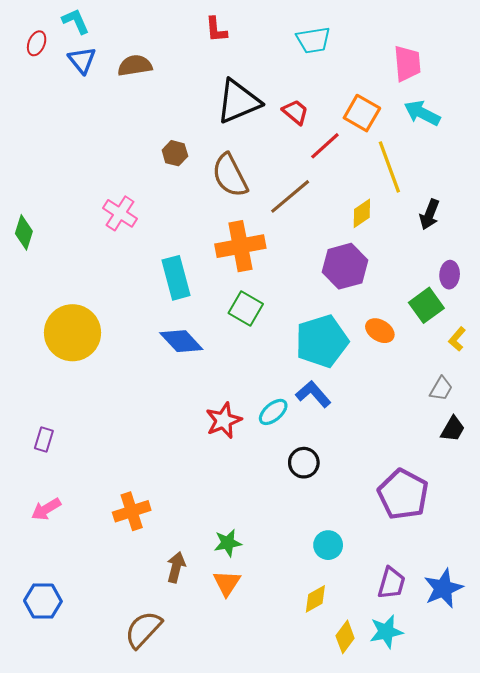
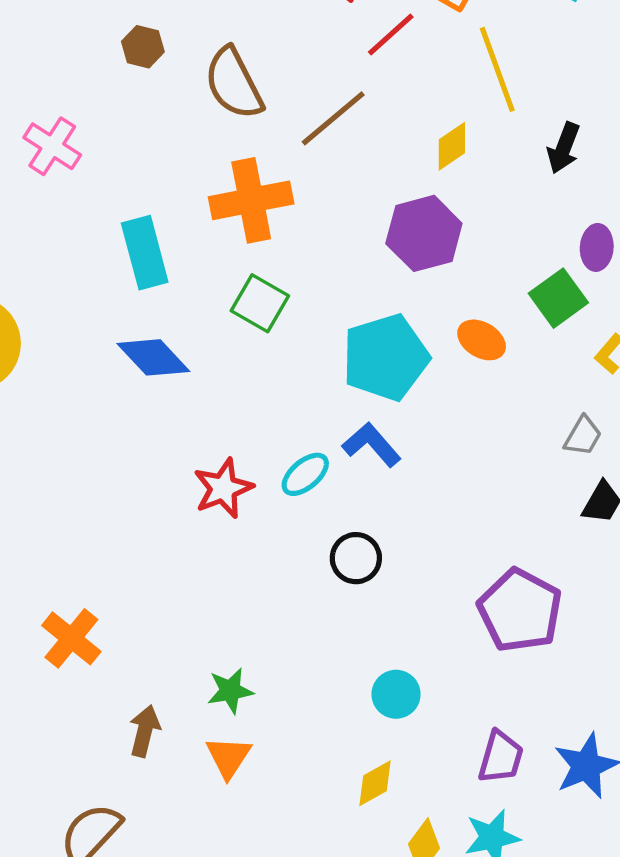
orange cross: (132, 511) -> (71, 638), turned -33

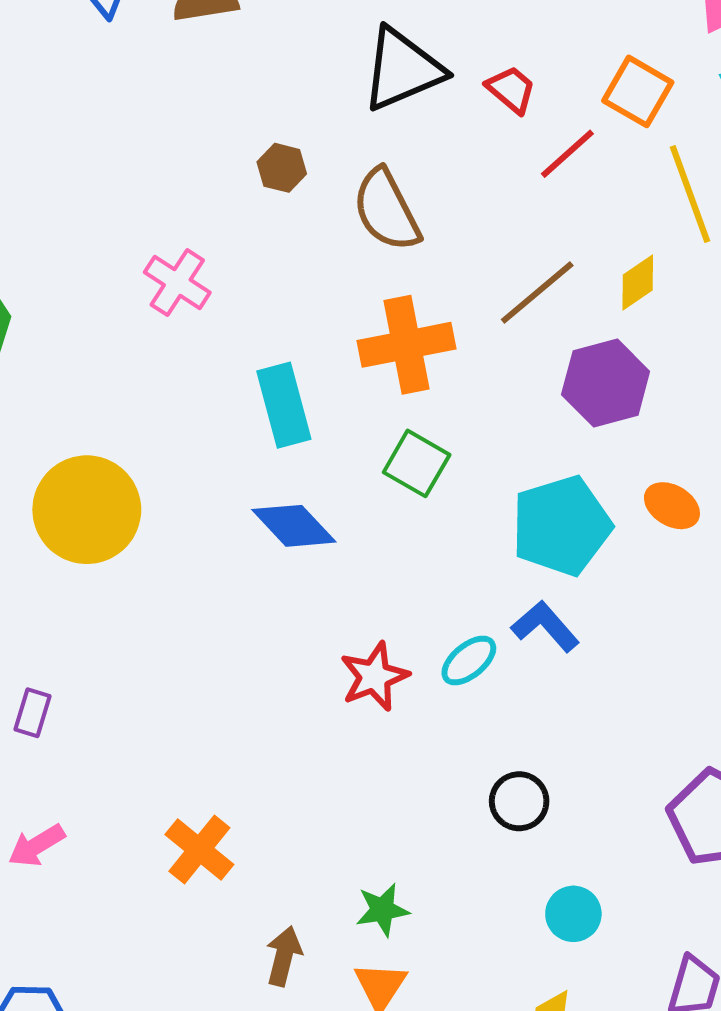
brown line: (333, 118) -> (537, 293), moved
black circle: (356, 558) -> (519, 801), moved

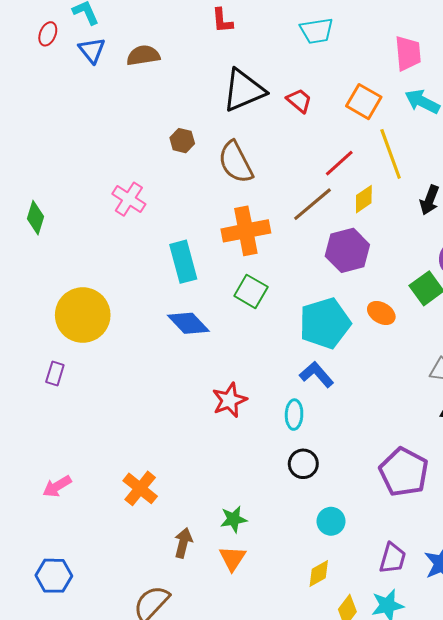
red line: (567, 154) -> (339, 163), moved
cyan ellipse: (469, 660) -> (294, 415), moved, turned -48
purple rectangle: (32, 713) -> (55, 374), moved

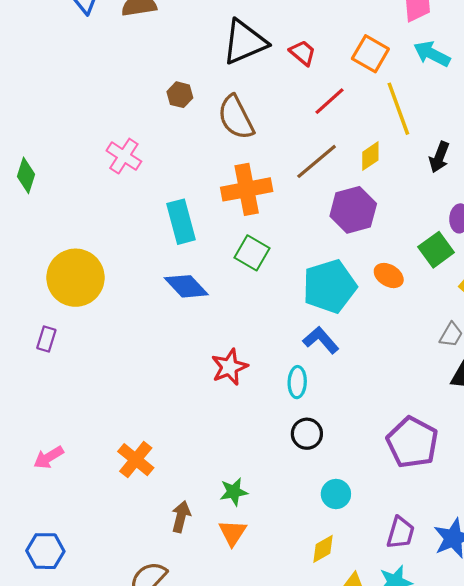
red line: (339, 163) -> (329, 101), moved

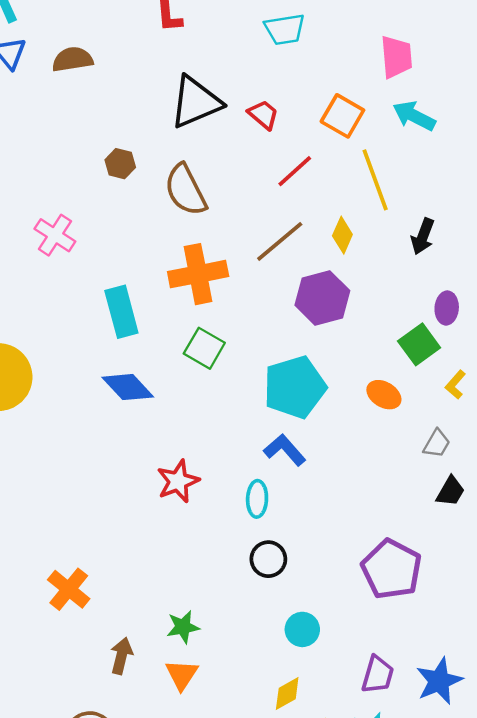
yellow diamond: (370, 156) -> (342, 235), turned -32
orange ellipse: (389, 276) -> (384, 395), moved

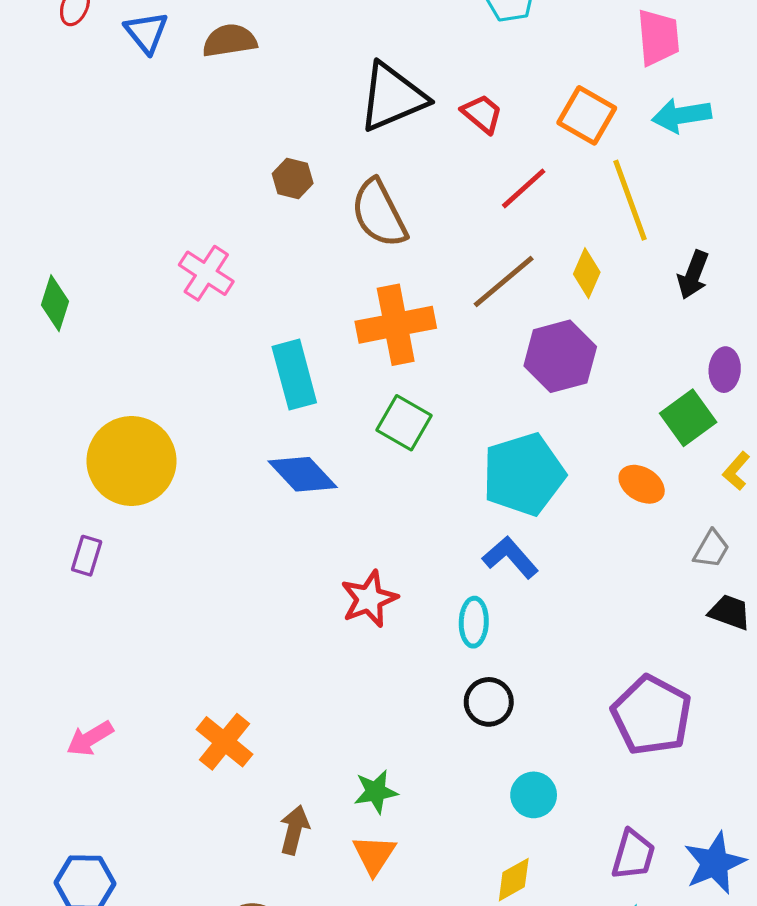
cyan arrow: (414, 116) -> (681, 115), turned -36
black trapezoid: (450, 491) -> (730, 612), turned -100

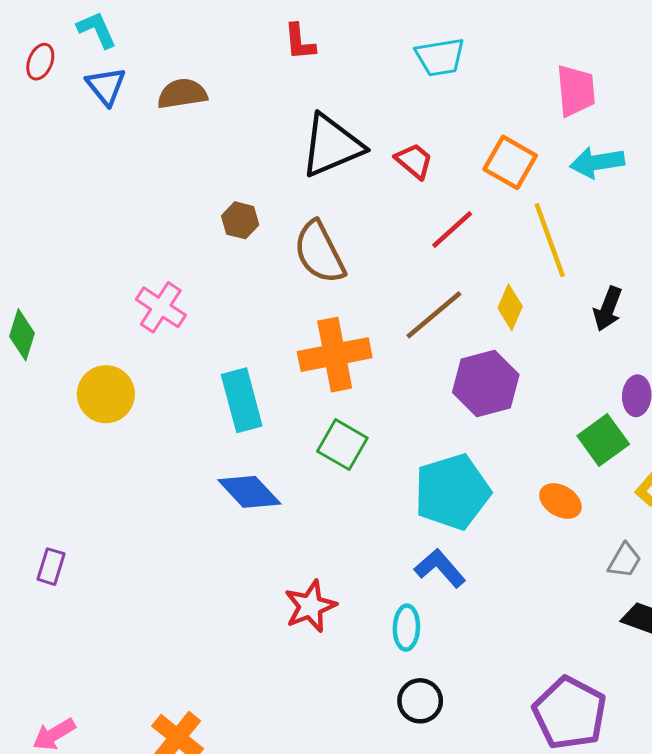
yellow circle: (131, 461) -> (106, 394), moved, size x0.7

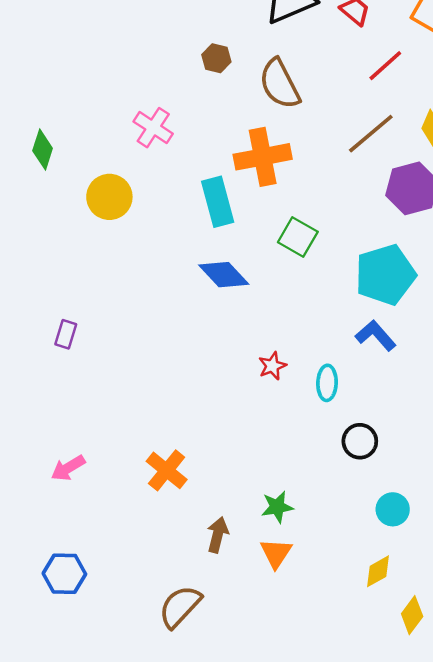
orange cross: (335, 355) -> (263, 157), moved
red star: (310, 606) -> (272, 366), size x0.7
cyan ellipse: (406, 628) -> (327, 383), moved

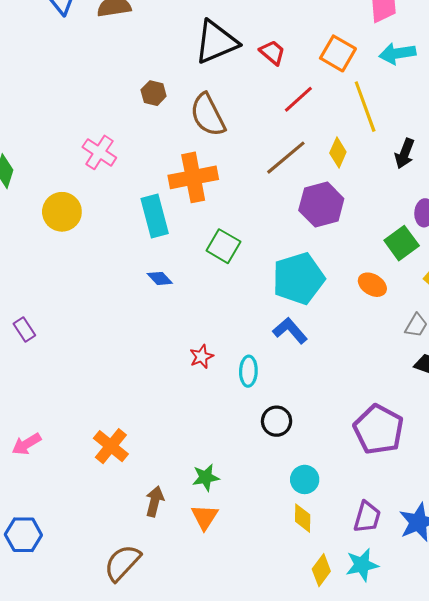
blue diamond: (224, 275) -> (160, 278), size x0.6
purple rectangle: (66, 334) -> (24, 329), turned -50
yellow diamond: (378, 571) -> (303, 518), moved, turned -60

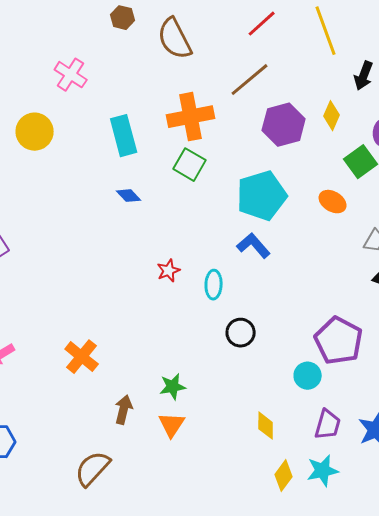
yellow diamond: (338, 152) -> (332, 116), moved
orange cross: (193, 177) -> (191, 117), moved
cyan circle: (305, 479) -> (308, 376), moved

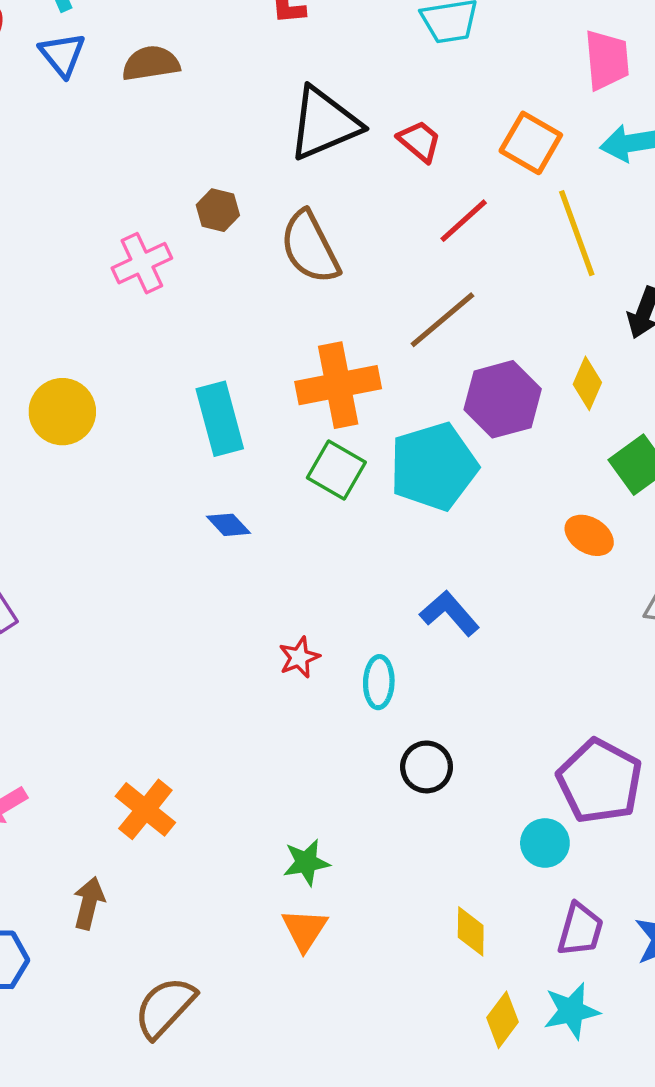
pink cross: (71, 75) -> (142, 263), moved, turned 32
cyan pentagon: (262, 196) -> (434, 466), moved
brown arrow: (124, 410) -> (89, 903), moved

